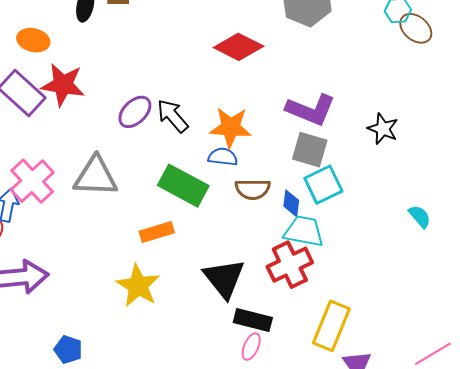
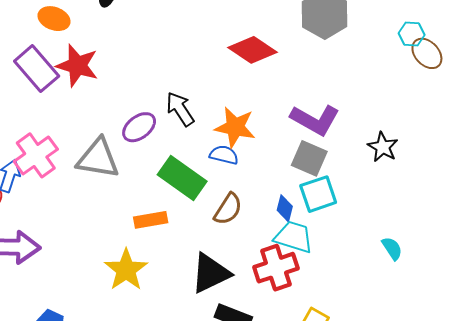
purple ellipse: (135, 112) -> (139, 127), moved
brown semicircle: (253, 189) -> (228, 209), moved, turned -64
cyan semicircle: (420, 216) -> (392, 248), moved
black triangle: (224, 278) -> (210, 273), turned 36

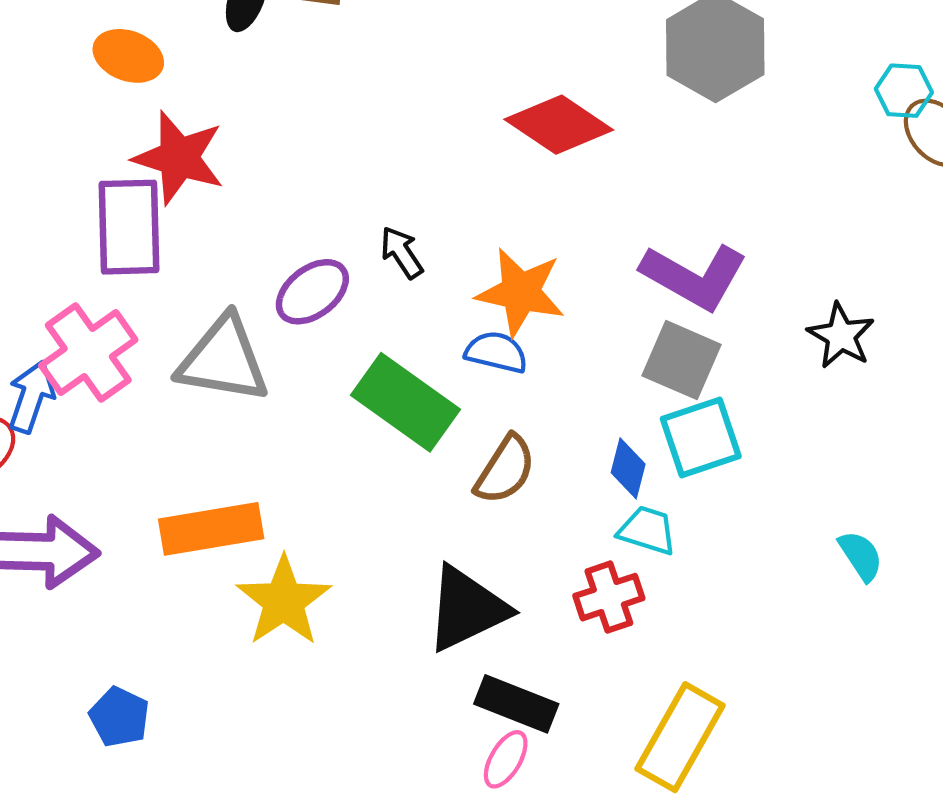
purple rectangle: (37, 69) -> (129, 227), moved, turned 39
black arrow: (180, 109) -> (402, 252), size x0.7
orange rectangle: (151, 220) -> (211, 529), moved, size x1.4
cyan trapezoid: (294, 237) -> (647, 530), size x0.7
red cross: (276, 268) -> (609, 597), size x0.7

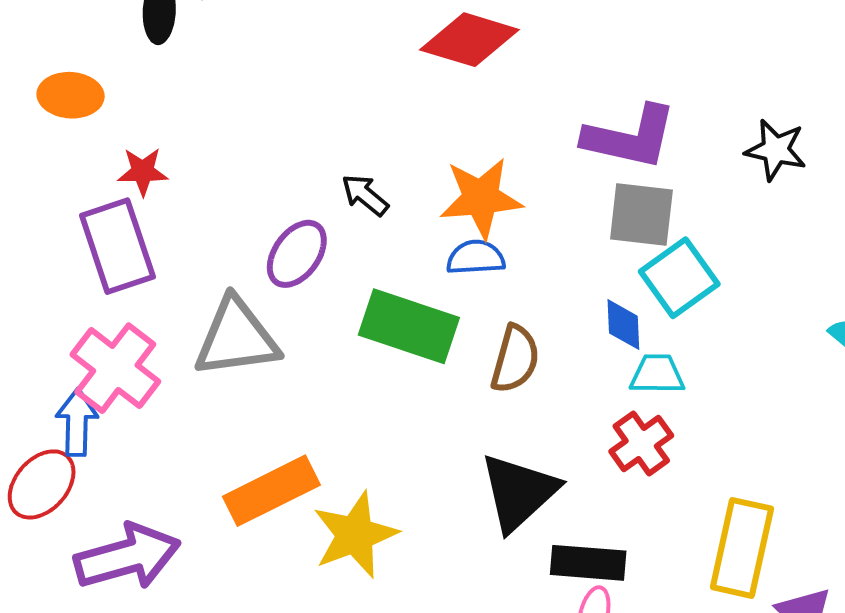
red star: (179, 158) -> (143, 172), size x0.6
yellow star: (284, 601) -> (355, 535), turned 30

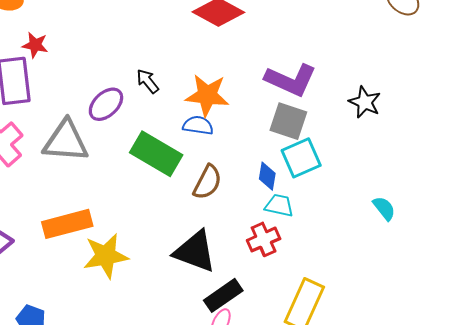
black triangle: (519, 492) -> (195, 251), turned 51
black rectangle: (588, 563) -> (223, 295), turned -51

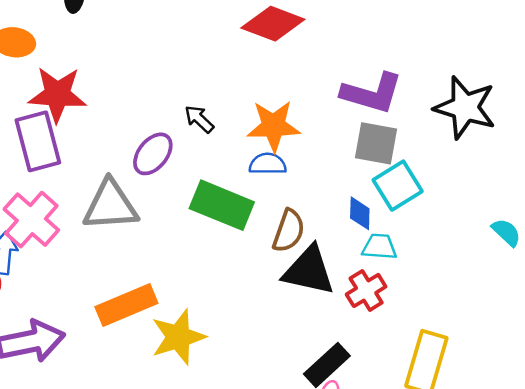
red star: (35, 45) -> (57, 94), size x1.8
black star: (365, 102) -> (465, 108), size x1.6
black triangle: (195, 251) -> (309, 271), moved

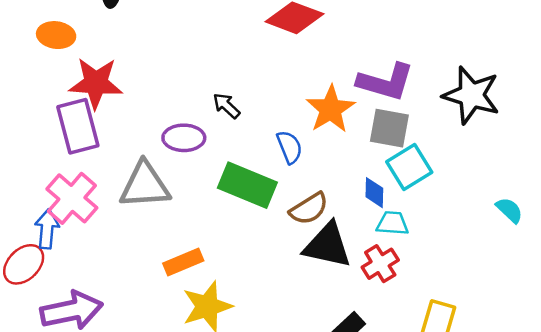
orange star: (274, 126) -> (331, 109), moved, turned -30
purple ellipse: (153, 154) -> (184, 138), turned 51
blue semicircle: (268, 164) -> (290, 147), turned 68
brown semicircle: (289, 231) -> (309, 209), turned 39
orange rectangle: (126, 305) -> (183, 262), moved, size x0.7

